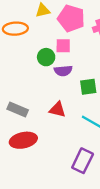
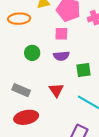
green circle: (46, 57) -> (32, 53), moved
red triangle: (57, 109) -> (56, 90), turned 42

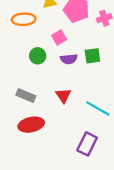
pink square: (61, 34) -> (59, 38), moved, turned -32
green square: (83, 70) -> (92, 56), moved

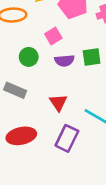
gray rectangle: (26, 96) -> (15, 90), moved
purple rectangle: (87, 144) -> (67, 138), moved

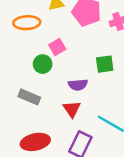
pink square: (53, 36) -> (57, 47), moved
purple semicircle: (64, 61) -> (78, 85), moved

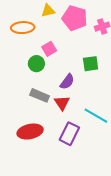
purple semicircle: (78, 85) -> (67, 82), turned -49
gray rectangle: (29, 97) -> (40, 95), moved

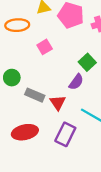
green circle: (36, 64) -> (12, 78), moved
green square: (91, 64) -> (87, 62), turned -35
purple semicircle: (67, 82) -> (76, 82), moved

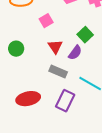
gray rectangle: (35, 95) -> (58, 72), moved
red triangle: (58, 103) -> (55, 47), moved

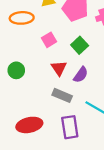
green square: (85, 35) -> (80, 45), moved
purple rectangle: (65, 101) -> (70, 127), turned -35

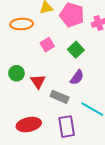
red triangle: (59, 68) -> (38, 81), moved

